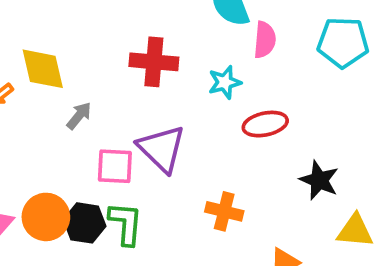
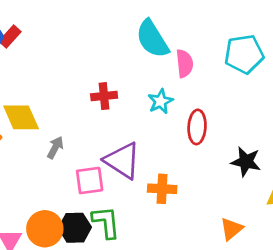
red cross: (154, 62) -> (104, 96), size x0.7
red ellipse: (265, 124) -> (197, 127), turned -64
orange cross: (224, 211) -> (162, 189), moved

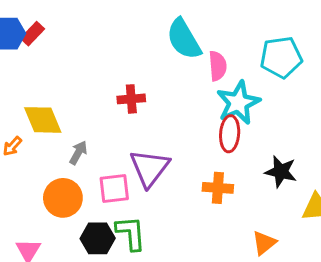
cyan star: (160, 101) -> (238, 103), moved, size x1.6
purple triangle: (122, 161) -> (149, 168), turned 33
orange cross: (162, 189) -> (218, 188), moved
orange circle: (45, 229) -> (63, 198), moved

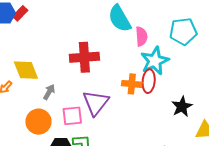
red cross: (131, 99) -> (84, 57), size x1.6
black star: (281, 172) -> (182, 107), turned 30
orange cross: (218, 188) -> (132, 84), moved

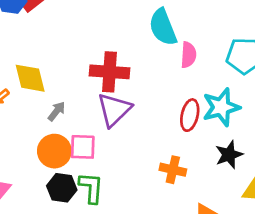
cyan star: (155, 61) -> (221, 107), moved
orange cross: (132, 84) -> (173, 170), moved
purple triangle: (96, 103) -> (114, 110), moved
orange circle: (38, 122) -> (54, 151), moved

